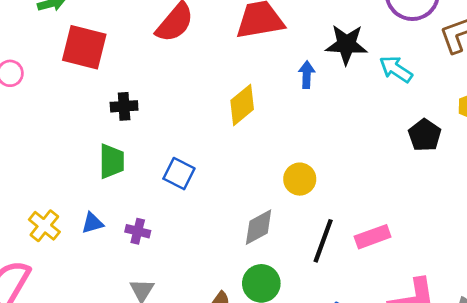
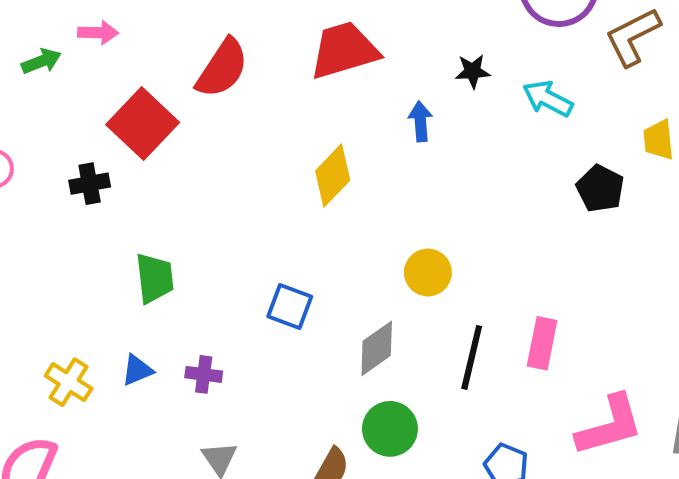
black star: (346, 44) -> (473, 71), size x0.6
red square: (84, 47) -> (143, 123), moved, turned 36
black cross: (124, 106) -> (90, 184), moved
blue square: (179, 174) -> (290, 306), moved
pink rectangle: (373, 237) -> (542, 343), turned -52

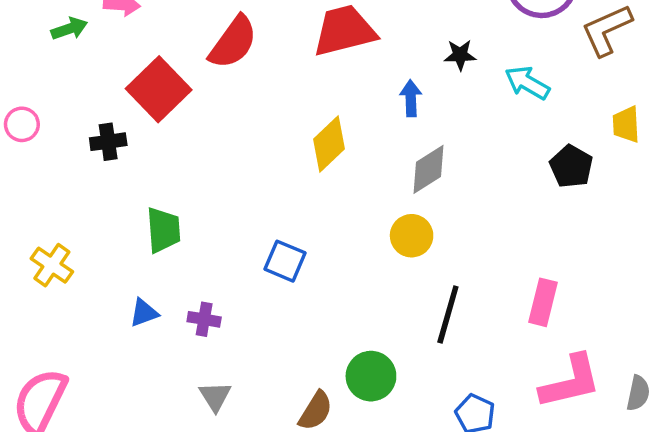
pink rectangle: (542, 343) -> (543, 302), moved
gray diamond: (377, 348) -> (429, 169), moved
yellow cross: (69, 382) -> (52, 265), moved

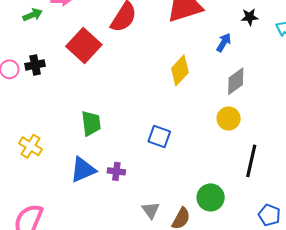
blue arrow: (411, 98) -> (224, 42), turned 36
black cross: (108, 142) -> (35, 65), moved
blue triangle: (144, 313) -> (83, 170), size x1.6
gray triangle: (215, 396) -> (151, 210), moved

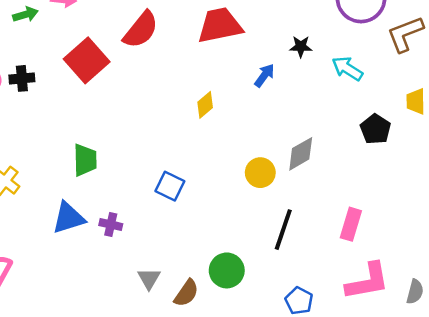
yellow diamond: (180, 70) -> (205, 105), size x0.7
gray diamond: (236, 81) -> (301, 154), moved

